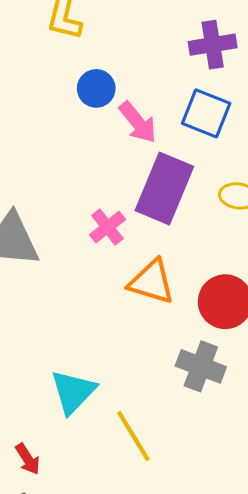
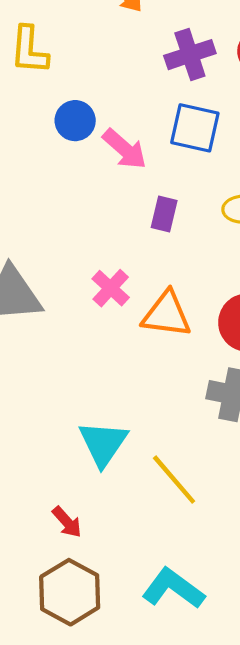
purple rectangle: (164, 189) -> (164, 214), size x0.5
pink cross: (107, 227) -> (111, 288), moved

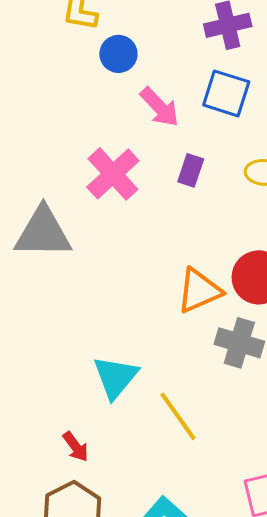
blue circle: (75, 121) -> (118, 54), moved
pink cross: (111, 288) -> (113, 174), moved, size x1.5
orange triangle: (167, 314) -> (199, 291), moved, turned -36

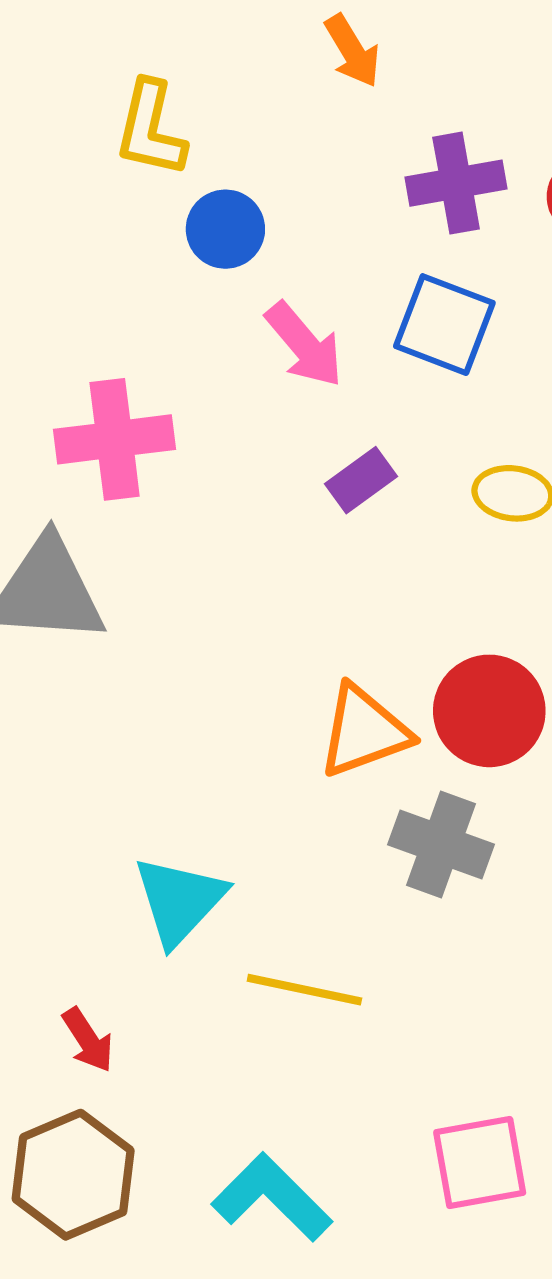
purple rectangle: (191, 170) -> (361, 480), turned 32
pink cross: (113, 174) -> (115, 439), moved, turned 32
yellow line: (178, 416) -> (304, 990), turned -46

